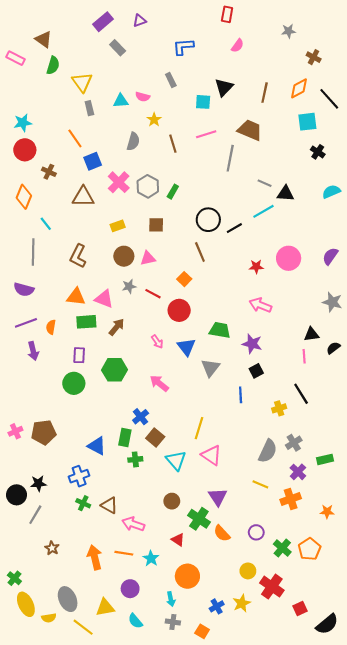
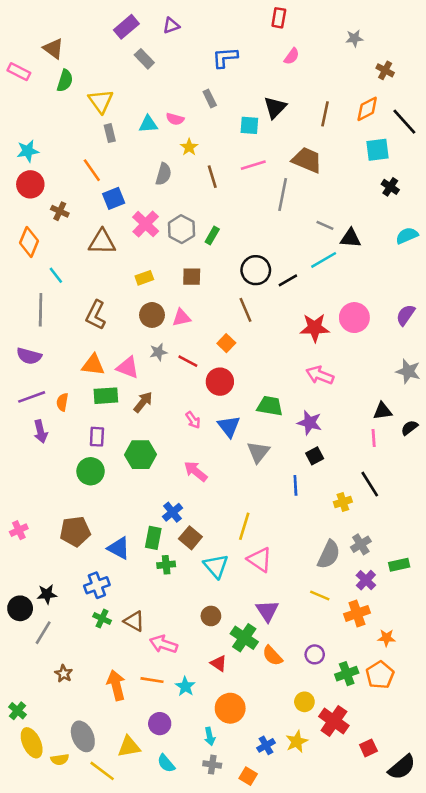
red star: (256, 267) -> (315, 328), size x1.6
brown pentagon: (44, 432) -> (75, 531), moved
orange star: (327, 512) -> (386, 638), moved
green cross: (282, 548) -> (347, 674), turned 30

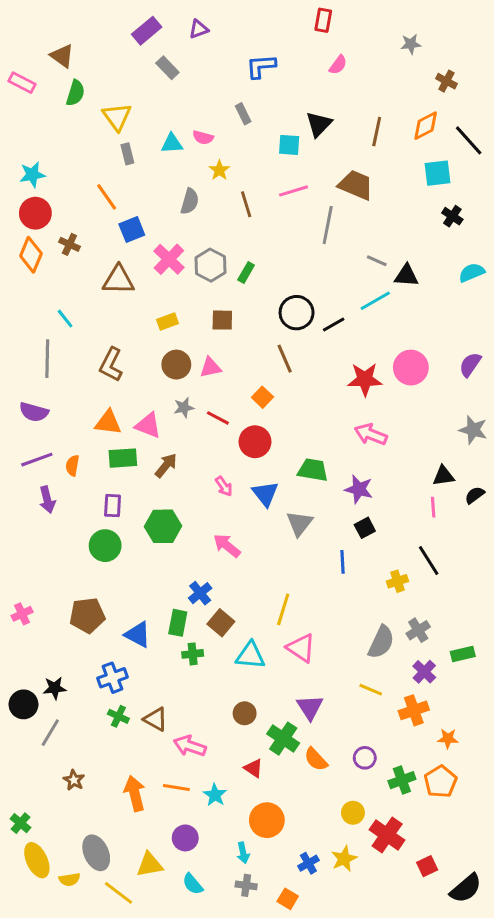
orange diamond: (29, 242) -> (31, 255), moved
cyan triangle: (216, 566) -> (251, 655), turned -44

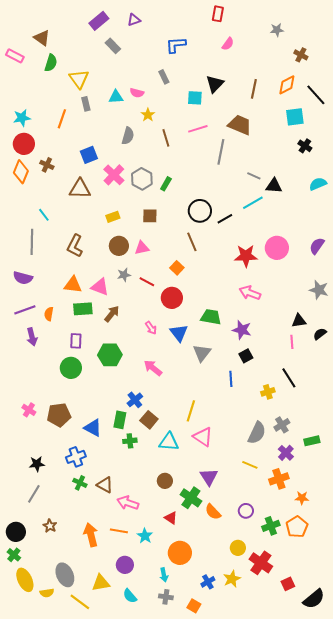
orange line: (107, 197) -> (62, 119), moved, turned 54
pink cross: (22, 614) -> (29, 410), moved, turned -32
black circle: (23, 704) -> (16, 532), moved

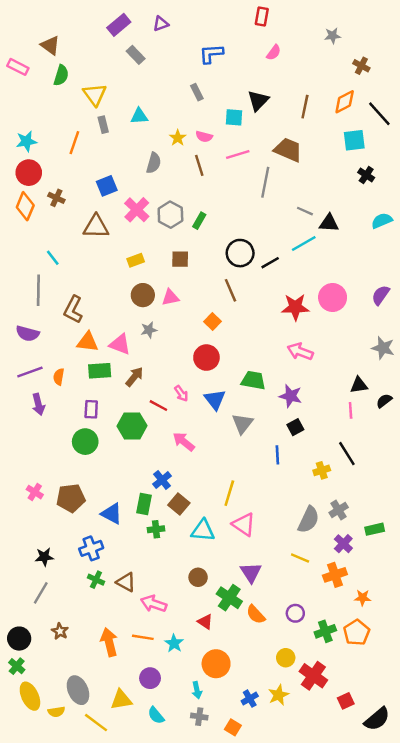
pink semicircle: (137, 93) -> (204, 137), moved
brown L-shape: (75, 246) -> (73, 309), moved
red line: (147, 282) -> (158, 406), moved

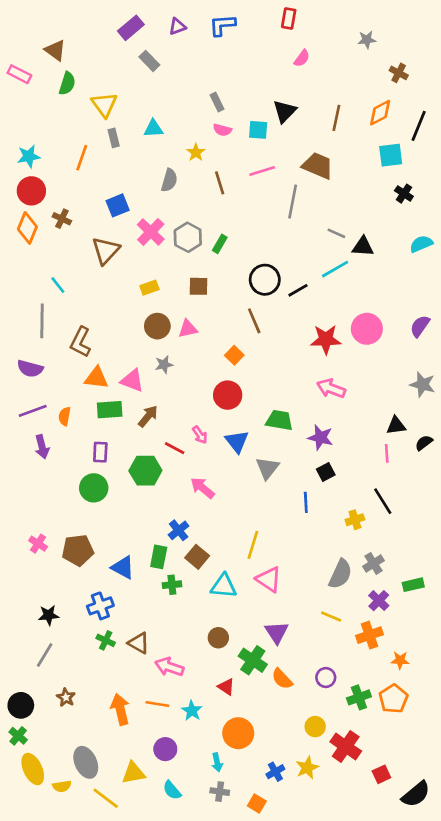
blue L-shape: (211, 54) -> (222, 25), moved
black line: (379, 114) -> (419, 126), turned 64
pink semicircle: (204, 137) -> (222, 130), moved
brown triangle: (96, 227) -> (106, 251), turned -48

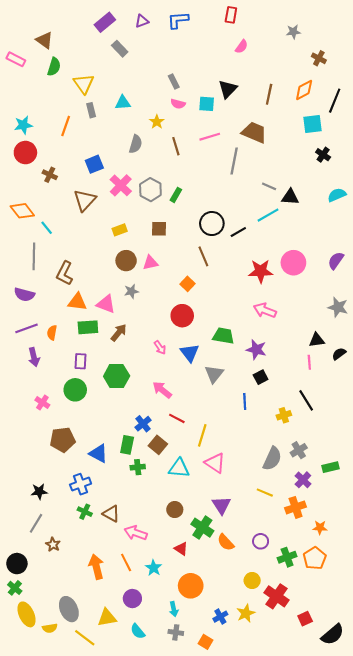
orange diamond: (27, 228) -> (22, 211), moved, turned -60
red line: (175, 448) -> (177, 418), moved
pink cross: (38, 544) -> (42, 403), moved
brown star: (66, 697) -> (53, 544), moved
orange line: (157, 704) -> (126, 562), turned 54

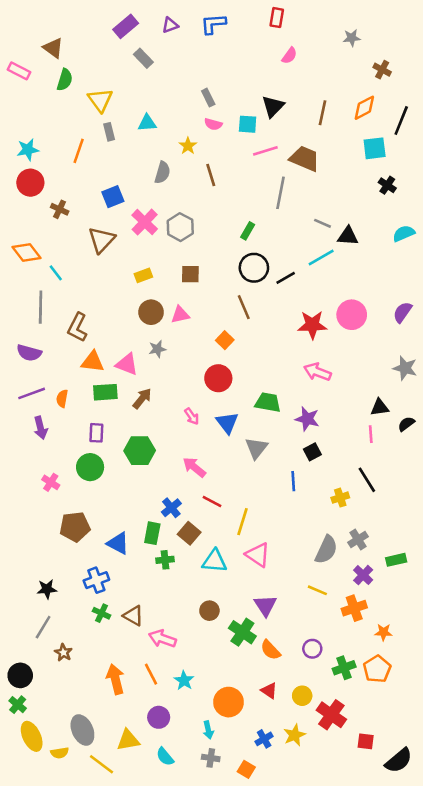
pink line: (210, 137) -> (265, 151), moved
green rectangle: (176, 195) -> (248, 231), moved
red triangle: (181, 549) -> (269, 691), moved
red square: (305, 619) -> (366, 741), turned 32

